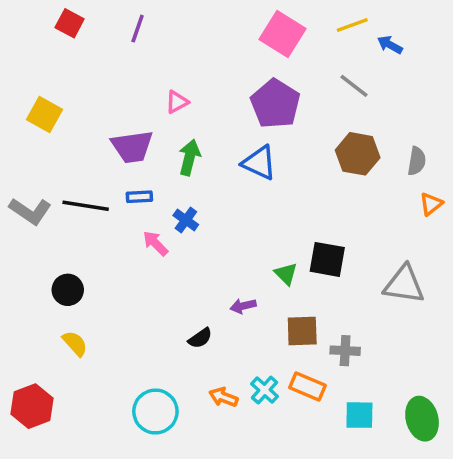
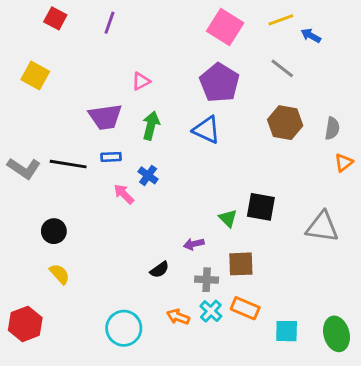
yellow square: (45, 114) -> (35, 76), moved
gray cross: (345, 351) -> (207, 280), moved

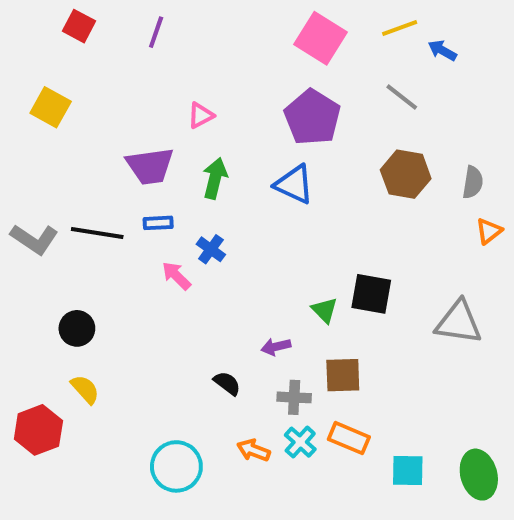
black semicircle: (159, 270) -> (227, 383), turned -108
red hexagon: (25, 324) -> (38, 430), moved

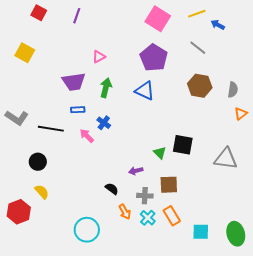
black line: (97, 233) -> (51, 129), moved
orange rectangle: (349, 438) -> (172, 216), turned 36
orange arrow: (254, 450) -> (125, 212), moved, turned -140

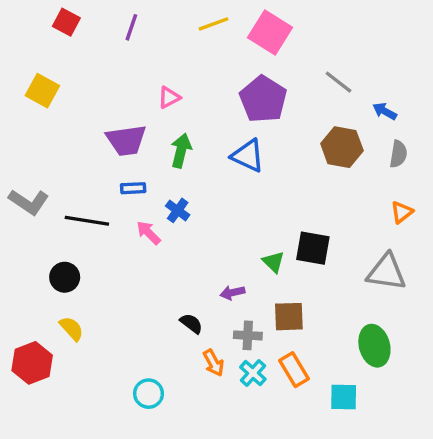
yellow line: (197, 14) -> (214, 24), moved
blue arrow: (218, 25) -> (385, 111), moved
orange triangle: (241, 114) -> (402, 212), moved
cyan circle: (87, 230) -> (149, 394), size x0.7
green ellipse: (236, 234) -> (374, 346), moved

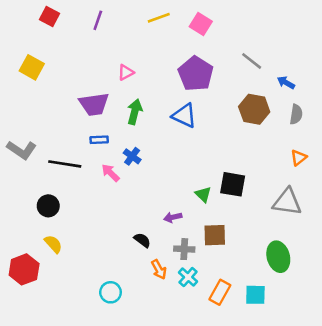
pink square: (270, 32) -> (201, 24), size x0.7
orange rectangle: (294, 370) -> (220, 292), moved, turned 60

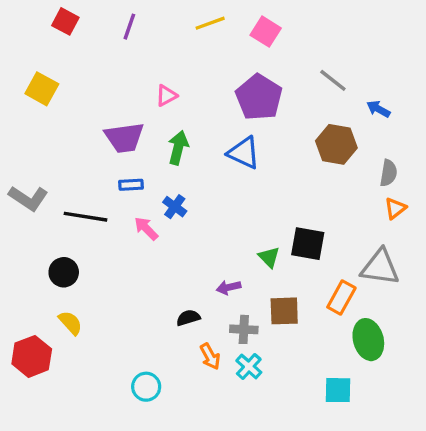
gray semicircle: (296, 114) -> (389, 173), moved
black semicircle: (142, 240) -> (188, 318), turned -54
orange rectangle: (220, 292) -> (341, 297), moved

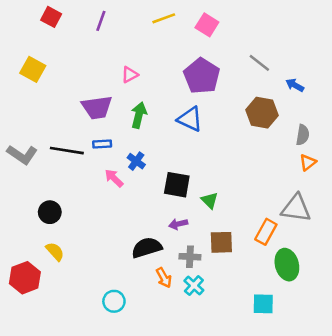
black line: (86, 217) -> (67, 151), moved
black square: (308, 244) -> (177, 185), moved
black semicircle: (188, 318) -> (147, 248), size x1.6

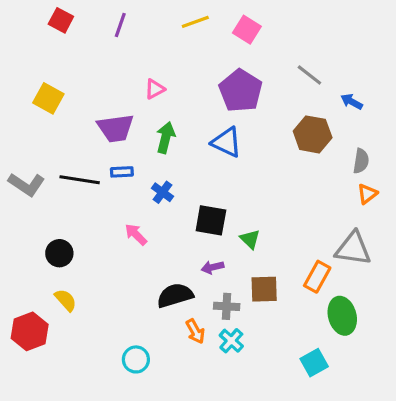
yellow square: (33, 69) -> (48, 98), moved
pink arrow: (114, 178) -> (136, 234), moved
cyan square: (263, 304) -> (314, 363), turned -30

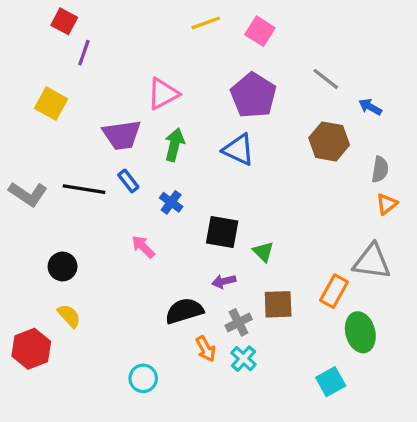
purple line: (120, 25) -> (84, 53), moved
pink triangle: (155, 89) -> (163, 94), size x1.5
blue rectangle: (122, 172) -> (128, 181), turned 55
gray cross: (227, 306) -> (239, 322), turned -30

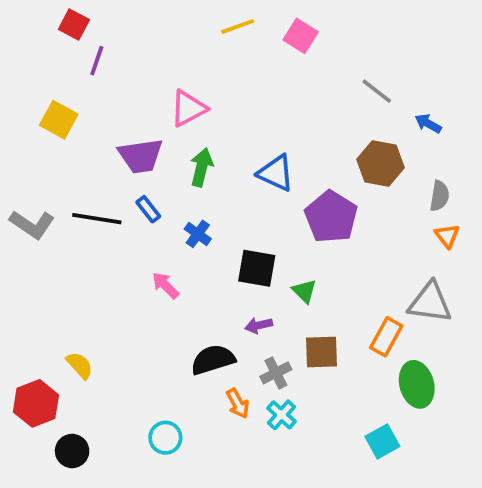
purple pentagon: (253, 95) -> (331, 217), moved
orange triangle: (387, 204) -> (447, 236), turned -30
black circle: (63, 266) -> (72, 451), moved

